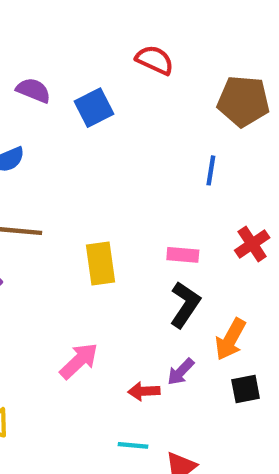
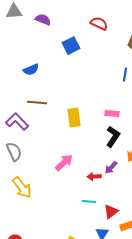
purple semicircle: (33, 90) -> (43, 20), moved

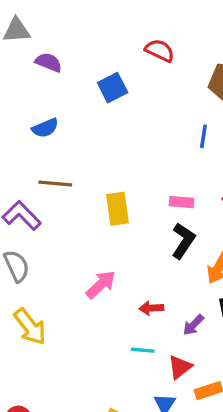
purple semicircle: (43, 20) -> (49, 62), moved
purple arrow: (111, 168) -> (193, 325), moved

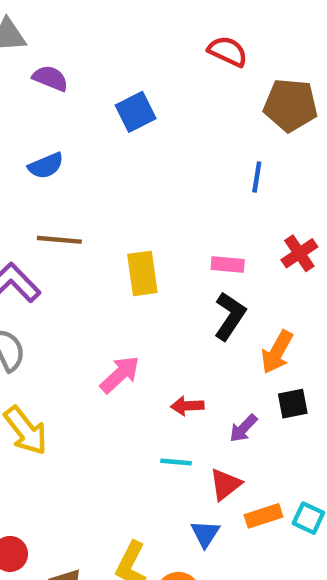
red semicircle: (160, 51) -> (228, 51), moved

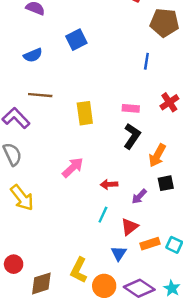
blue square: (136, 112) -> (76, 40), moved
cyan line: (176, 462) -> (103, 215), turned -70

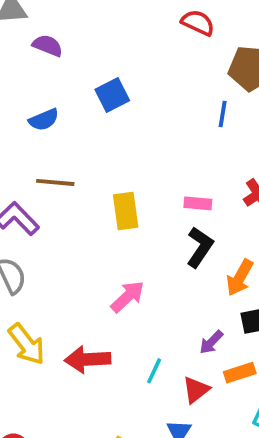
blue line: (146, 61) -> (223, 114), moved
pink arrow: (73, 168) -> (128, 297), moved
red arrow: (109, 184) -> (88, 359), moved, size x1.6
orange rectangle: (150, 244) -> (240, 373), moved

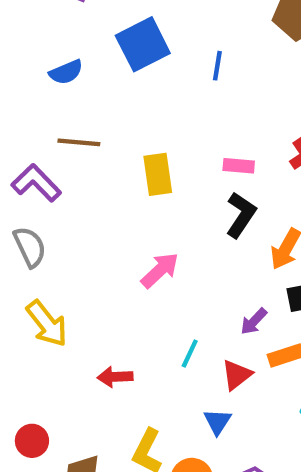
blue square: (112, 95) -> (143, 44), size x1.4
blue line: (223, 114) -> (217, 66), moved
red arrow: (88, 359) -> (115, 377), moved, size x0.7

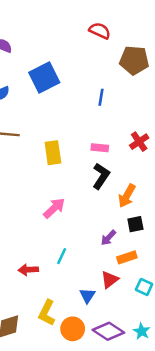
blue line: (217, 66) -> (101, 97), moved
cyan line: (190, 353) -> (62, 256), moved
red triangle: (237, 375) -> (110, 280), moved

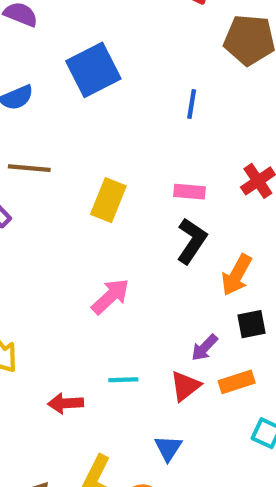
yellow rectangle: (53, 153) -> (108, 200), turned 30
cyan line: (62, 256) -> (123, 380), turned 63
red triangle: (110, 280) -> (185, 386), moved

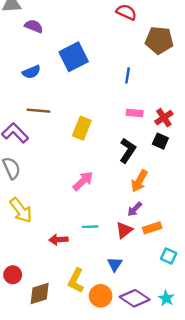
pink rectangle: (190, 192) -> (135, 113), moved
orange arrow: (237, 275) -> (139, 181), moved
black square: (252, 324) -> (160, 141), moved, turned 35

